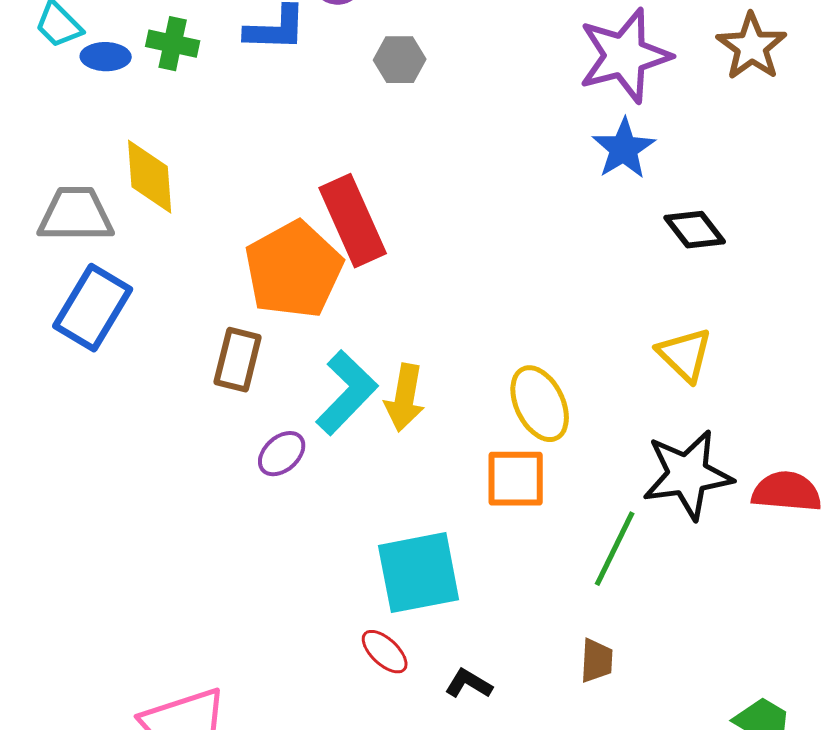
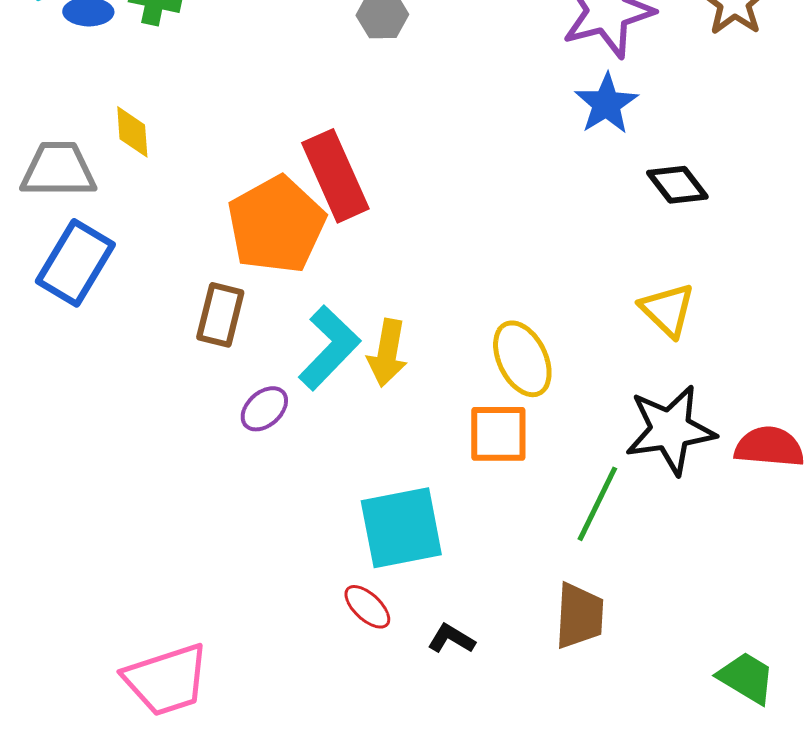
yellow diamond: (150, 177) -> (132, 132), size x0.7
brown trapezoid: (597, 661) -> (579, 616), size x1.5

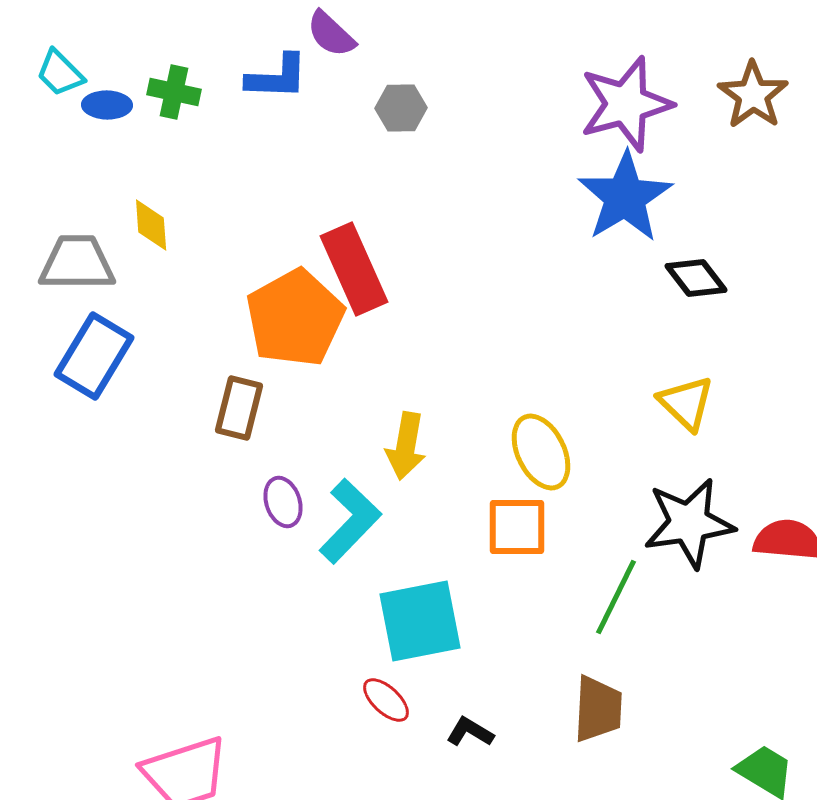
blue star: (606, 104) -> (625, 197), size x1.5
cyan L-shape: (329, 348) -> (350, 521), moved
purple ellipse: (264, 409) -> (283, 502), turned -66

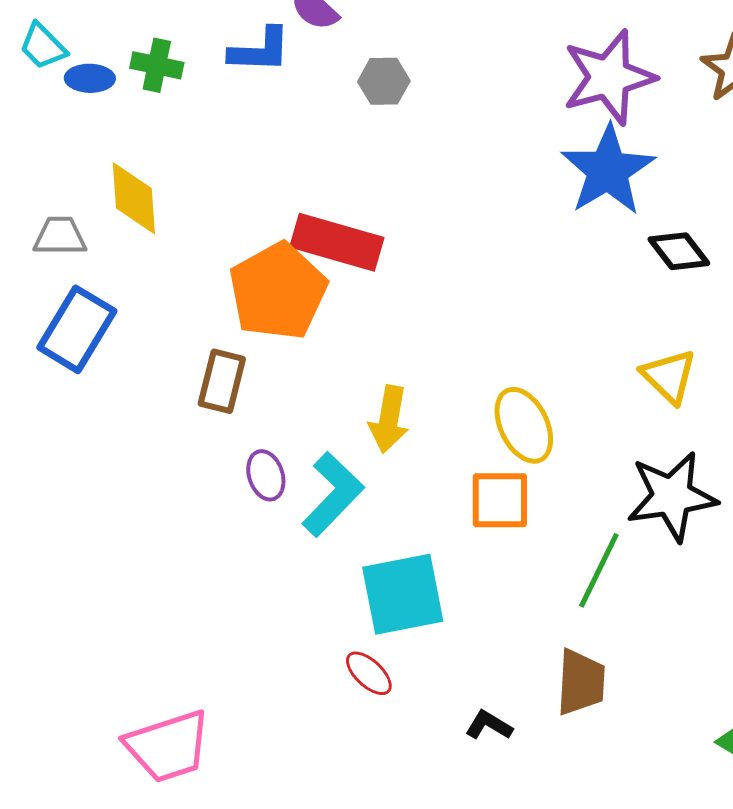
yellow diamond: (151, 225) -> (134, 198), size x1.4
gray trapezoid: (77, 263) -> (60, 236), size x0.7
red rectangle: (354, 269) -> (337, 242), turned -50
black L-shape: (470, 732) -> (489, 725), moved

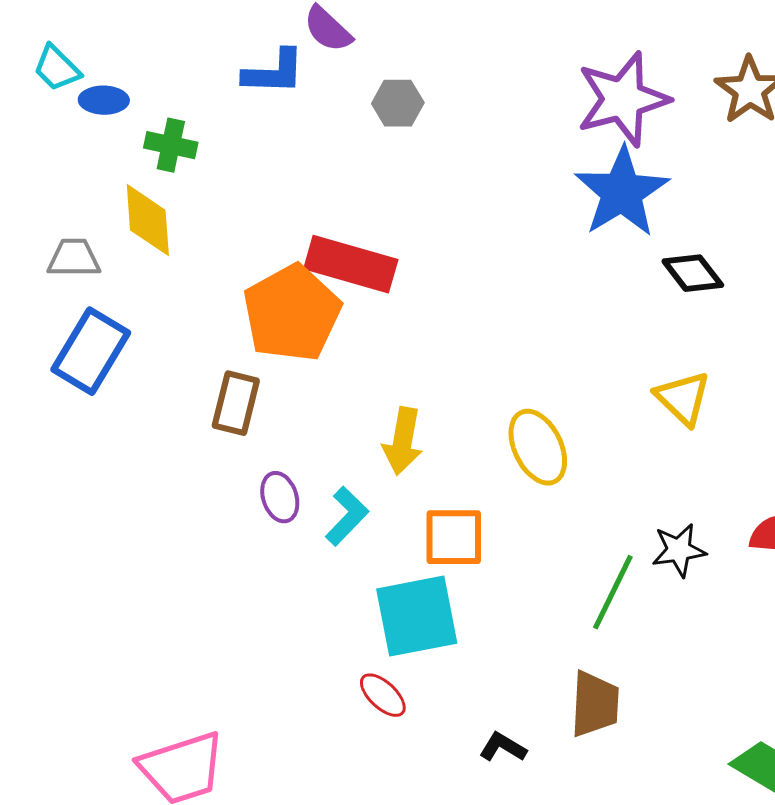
green cross: (157, 65) -> (171, 145), moved
cyan L-shape: (333, 494) -> (347, 516), size x0.7
black star: (672, 496) -> (679, 550), moved, size x0.6
orange square: (500, 500) -> (454, 537), moved

